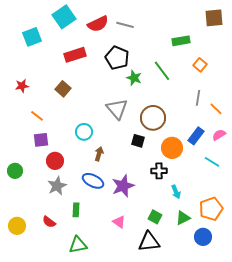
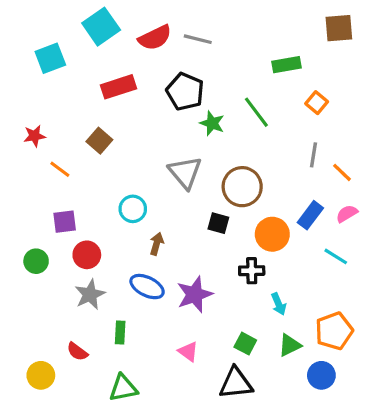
orange line: (37, 116) -> (60, 169), moved
green circle: (15, 171) -> (36, 261), moved
yellow circle: (17, 226) -> (41, 375), moved

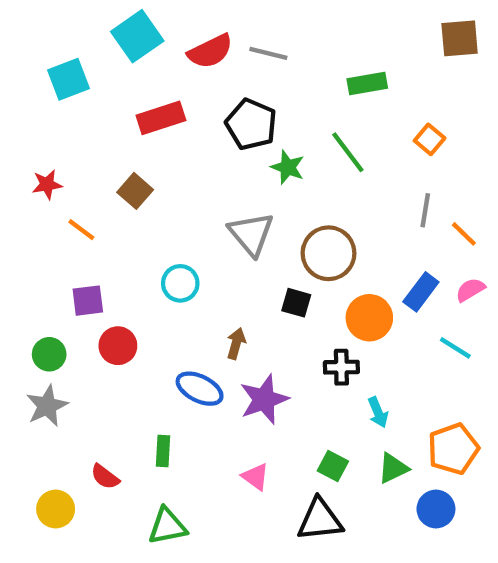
green rectangle: (287, 65) -> (367, 83), moved
brown arrow: (157, 244) -> (236, 344), moved
gray star: (90, 294) -> (47, 406), moved

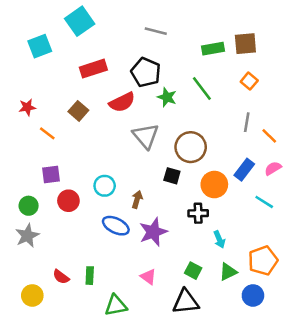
brown square: (460, 38) -> (245, 44), moved
red semicircle: (210, 51) -> (122, 102), moved
cyan circle: (180, 283) -> (105, 186), moved
green rectangle: (163, 451) -> (90, 276), moved
green triangle: (167, 526) -> (116, 305), moved

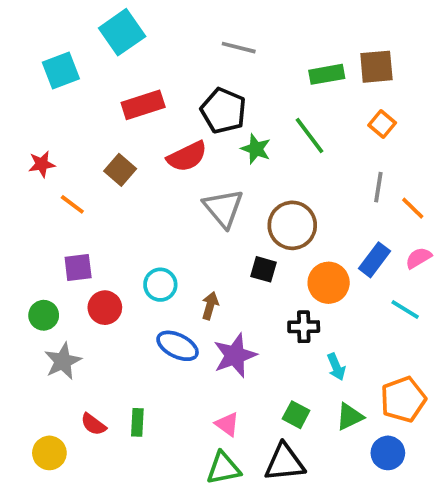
gray star: (27, 236) -> (63, 361), moved
green triangle: (116, 305) -> (223, 468), moved

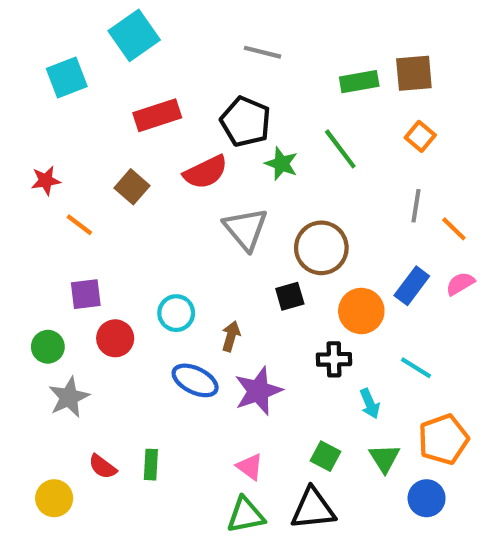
black square: (264, 269) -> (290, 296), turned -32
cyan line: (405, 310) -> (416, 368), moved
green triangle: (350, 417) -> (384, 458), turned -36

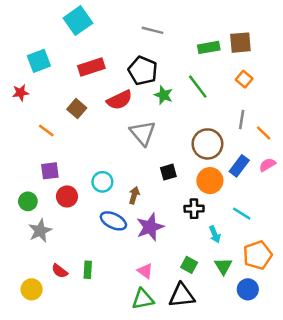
cyan square: (67, 77) -> (39, 61), moved
red star: (46, 181) -> (21, 93), moved
brown circle: (321, 248) -> (207, 144), moved

